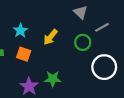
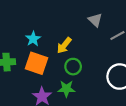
green circle: (83, 42) -> (73, 67), moved
orange square: (24, 54) -> (36, 63), size x1.5

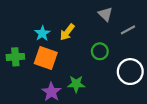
yellow arrow: (64, 45) -> (67, 32), moved
green circle: (73, 67) -> (100, 51), moved

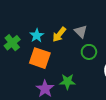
gray triangle: (105, 14) -> (81, 31), moved
green cross: (15, 57) -> (12, 43), moved, turned -35

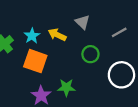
gray triangle: (81, 31) -> (82, 22), moved
yellow arrow: (59, 35) -> (57, 35), turned 77

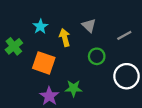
yellow arrow: (57, 35) -> (65, 38), turned 49
cyan star: (32, 36) -> (40, 26), moved

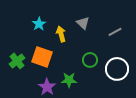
green cross: (14, 46) -> (17, 61), moved
green circle: (97, 56) -> (90, 60), moved

